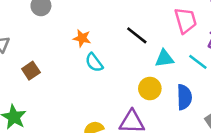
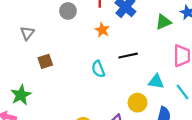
black line: (137, 35) -> (128, 56), moved, turned -66
orange star: (82, 38) -> (102, 30), moved

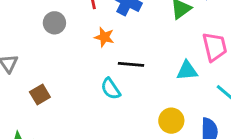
black line: (128, 56) -> (131, 64), moved, turned 30
cyan triangle: (156, 82) -> (187, 71), moved

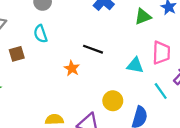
orange star: (104, 37) -> (72, 68), moved
cyan semicircle: (111, 89) -> (40, 34), moved

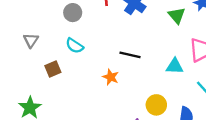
green triangle: (143, 16) -> (177, 15), turned -42
cyan semicircle: (40, 34) -> (75, 46), turned -30

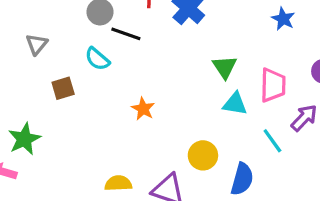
green triangle: (177, 15) -> (225, 67), moved
black line: (130, 55) -> (126, 34), moved

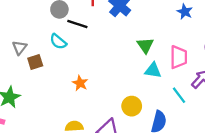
gray triangle: (37, 44) -> (19, 48), moved
orange star: (143, 109) -> (80, 83), moved

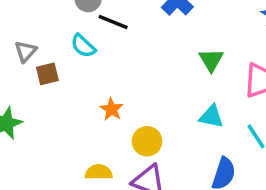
cyan triangle: (153, 70) -> (211, 117), moved
yellow circle: (132, 106) -> (147, 141), moved

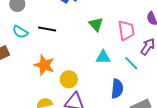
black line: (113, 22) -> (47, 29), moved
orange star: (111, 109) -> (44, 65), size x1.5

